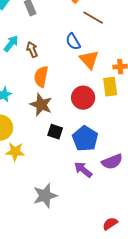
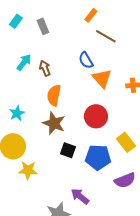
yellow rectangle: (110, 87) -> (126, 142), moved, turned -30
blue pentagon: (85, 139) -> (98, 157), turned -30
purple arrow: (83, 170) -> (80, 196), moved

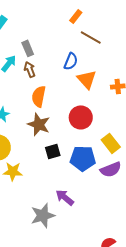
gray rectangle: (43, 26) -> (28, 48), moved
blue semicircle: (86, 60) -> (71, 61), turned -126
black square: (68, 150) -> (53, 151), turned -35
purple semicircle: (125, 180) -> (111, 169), moved

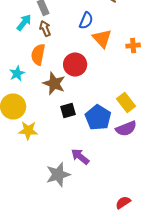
orange semicircle: (39, 96) -> (38, 54), moved
red circle: (81, 117) -> (75, 64), moved
blue pentagon: (83, 158) -> (98, 118), turned 30

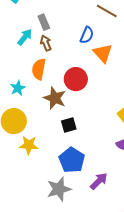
blue pentagon: (98, 118) -> (72, 160), moved
purple arrow: (80, 156) -> (99, 181), moved, turned 96

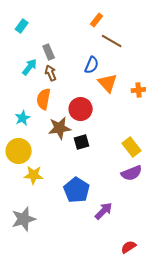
brown star: (55, 98) -> (60, 128), turned -30
black square: (69, 125) -> (82, 142), moved
gray star: (59, 189) -> (24, 219), moved

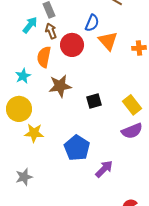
red circle: (81, 109) -> (72, 45), moved
black square: (82, 142) -> (94, 101), moved
gray star: (24, 219) -> (24, 177), size x0.7

